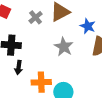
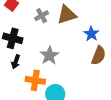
gray star: (64, 47) -> (49, 55), moved

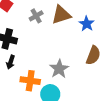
blue star: (91, 34) -> (87, 24), moved
gray star: (49, 55) -> (59, 69), moved

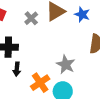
orange cross: (30, 81) -> (40, 83), turned -30

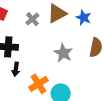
gray star: (66, 65) -> (63, 53), moved

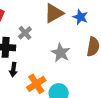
gray cross: (32, 19) -> (25, 33), moved

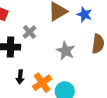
black arrow: (13, 70) -> (20, 77), moved

